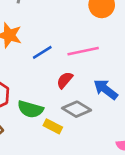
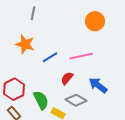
green semicircle: (30, 109) -> (41, 100), turned -132

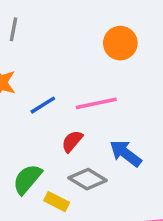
green semicircle: (41, 100) -> (27, 179), turned -114

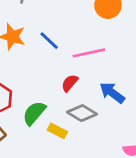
blue line: (43, 105) -> (49, 41), moved, turned 75

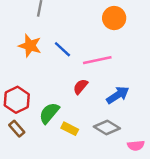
blue arrow: (112, 93) -> (118, 95), turned 110
gray diamond: (82, 113) -> (107, 127), moved

